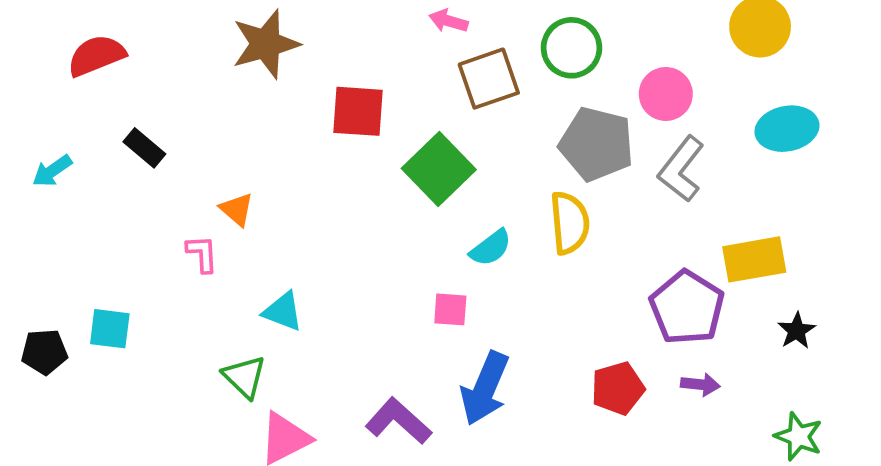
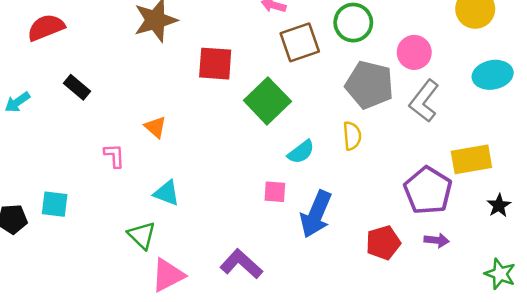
orange triangle: (237, 209) -> (155, 127), moved
yellow semicircle: (570, 223) -> (352, 136), size x0.7
blue arrow: (485, 388) -> (316, 214), moved

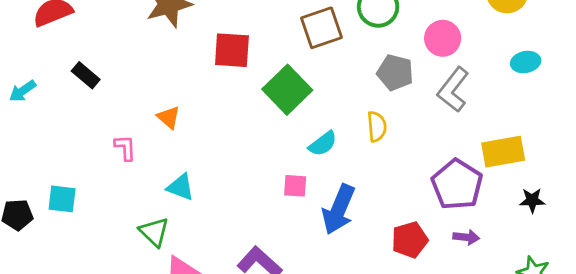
cyan ellipse: (493, 75) -> (526, 62), size x0.7
gray pentagon: (369, 85) -> (395, 73), size x0.7
black star: (499, 205) -> (532, 200), turned 30

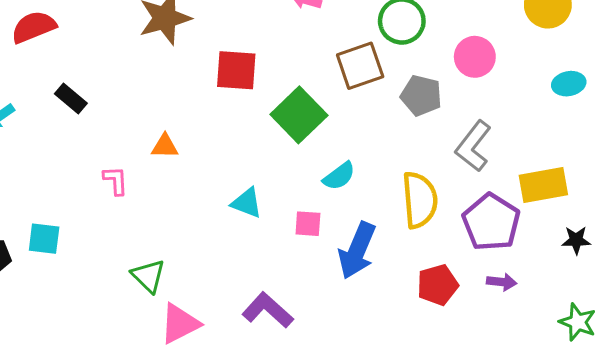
brown square: (321, 28) -> (360, 66), moved
gray L-shape: (453, 90) -> (473, 146), moved
orange triangle: (169, 117) -> (165, 146), turned -40
yellow semicircle: (377, 127) -> (420, 200), moved, size x1.6
cyan triangle: (181, 187) -> (247, 203), moved

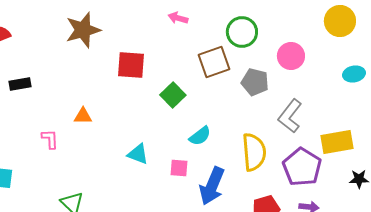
black rectangle: (71, 99) -> (20, 84), turned -50
green square: (299, 115) -> (173, 95), size x0.7

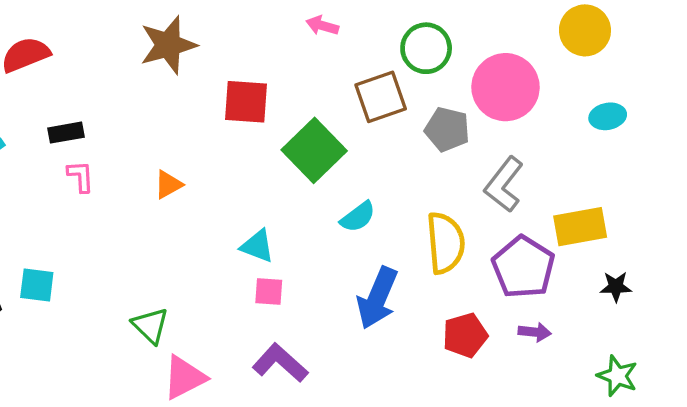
pink circle: (291, 56) -> (506, 87), size x1.5
green square: (173, 95) -> (314, 150), size x1.5
orange triangle: (83, 116) -> (168, 184), turned -30
pink L-shape: (50, 139) -> (81, 176), moved
pink square: (179, 168) -> (269, 291), moved

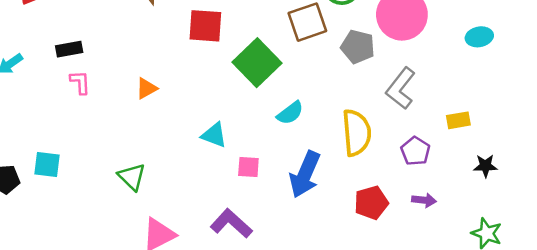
yellow rectangle: (580, 227) -> (458, 120), size x0.6
purple pentagon: (523, 267) -> (415, 151), size x0.6
pink square: (269, 291) -> (248, 167), moved
green triangle: (150, 326) -> (132, 177), moved

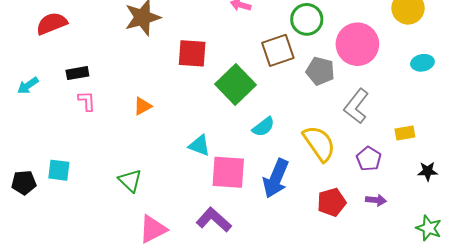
yellow semicircle: (356, 133) -> (319, 143), turned -30
pink square: (248, 167) -> (228, 172), size x1.8

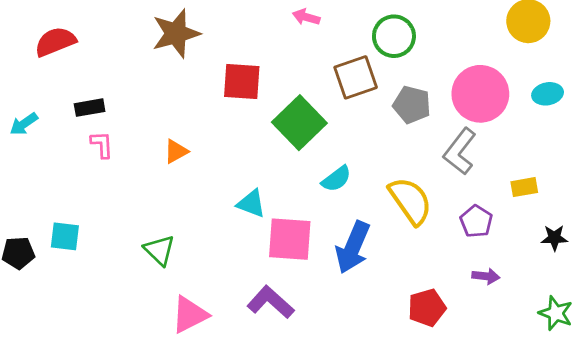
pink circle: (357, 44) -> (480, 94), moved
red pentagon: (332, 202) -> (427, 308), moved

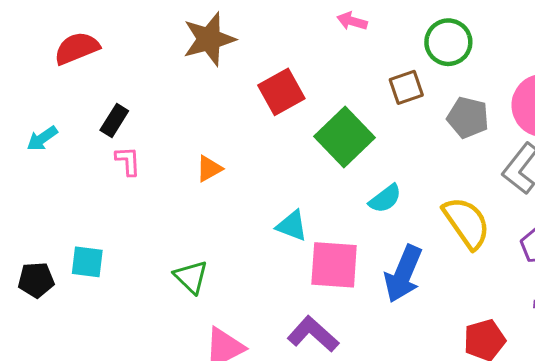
brown square: (356, 77) -> (406, 87), size x0.7
red square: (242, 81) -> (281, 92), turned -33
black rectangle: (90, 108) -> (114, 120), turned -48

